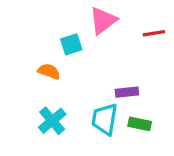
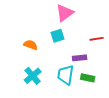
red line: (154, 33) -> (97, 39), moved
cyan square: (71, 44) -> (58, 36), moved

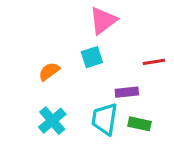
orange semicircle: (31, 45) -> (49, 71), turned -56

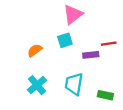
purple rectangle: (127, 92) -> (91, 55), moved
green rectangle: (140, 124) -> (105, 95), moved

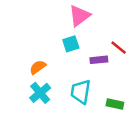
red line: (109, 44) -> (119, 48), turned 48
orange semicircle: (35, 50) -> (38, 67), moved

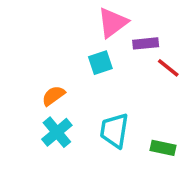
purple rectangle: (99, 60) -> (146, 43), moved

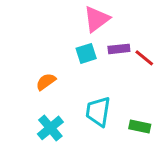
purple rectangle: (146, 43) -> (119, 49), moved
cyan cross: (57, 132) -> (50, 128), moved

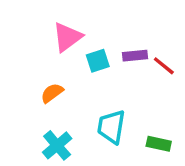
pink triangle: (97, 19) -> (67, 37), moved

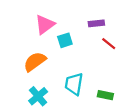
purple rectangle: (135, 56) -> (96, 23), moved
orange semicircle: (52, 93) -> (35, 62), size x1.5

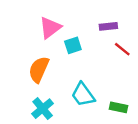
orange semicircle: (35, 62) -> (39, 69), turned -30
cyan trapezoid: (74, 84) -> (83, 95), turned -45

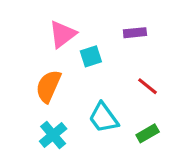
red line: (122, 49) -> (148, 86), moved
green rectangle: (118, 107) -> (148, 133), turned -42

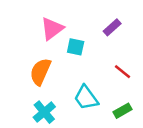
purple rectangle: (135, 33) -> (112, 27), turned -36
cyan square: (91, 56) -> (76, 47), turned 30

